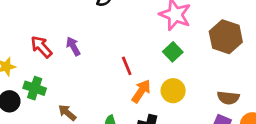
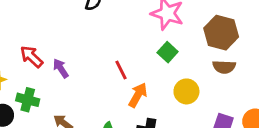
purple arrow: (73, 46) -> (61, 68), moved
yellow circle: (173, 91) -> (186, 91), moved
brown semicircle: (228, 98) -> (224, 67), moved

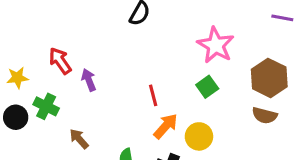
yellow circle: (186, 91) -> (199, 136), moved

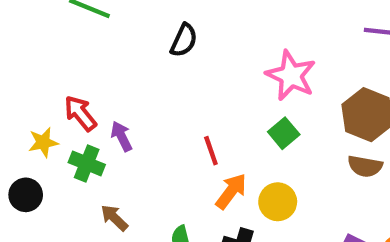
yellow star: (17, 78) -> (43, 142), moved
green cross: (46, 106) -> (87, 163), moved

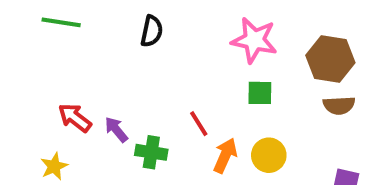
green square: (284, 133) -> (260, 93), turned -36
yellow star: (43, 142) -> (54, 166), moved
green cross: (87, 163) -> (151, 152), moved

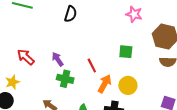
pink star: (254, 40) -> (134, 14), moved, size x0.7
purple arrow: (116, 130) -> (58, 59), moved

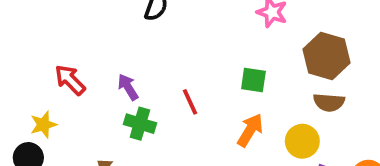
orange arrow: (105, 84) -> (250, 130), moved
yellow circle: (128, 85) -> (302, 141), moved

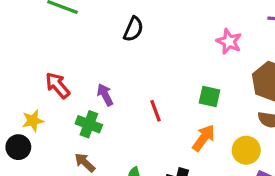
green cross: (140, 124) -> (89, 124), moved

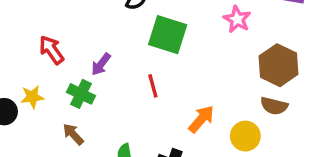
purple arrow: (105, 95) -> (101, 64), turned -120
green square: (209, 96) -> (168, 35), moved, size x1.6
yellow star: (33, 121) -> (32, 97), moved

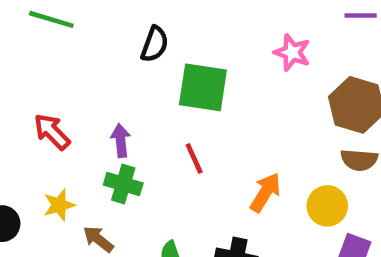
purple arrow: (101, 64) -> (121, 141), turned 145
green cross: (81, 94) -> (123, 184), moved
yellow star: (32, 97) -> (59, 205), moved

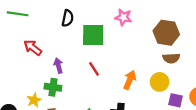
pink star: (292, 53) -> (123, 17), moved
red arrow: (52, 132) -> (33, 48), moved
green cross: (123, 184) -> (53, 87), moved

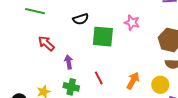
black semicircle: (68, 18) -> (81, 19), turned 56
red line: (94, 69) -> (99, 78), moved
green cross: (53, 87) -> (71, 87), moved

